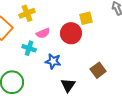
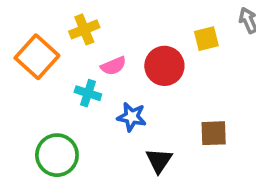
yellow square: (86, 18) -> (206, 39), moved
brown square: (98, 70) -> (214, 133), turned 35

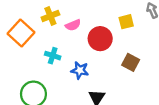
pink semicircle: (113, 66) -> (73, 25), moved
brown square: (214, 133) -> (131, 62), moved, turned 30

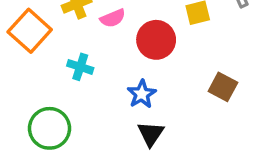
brown square: (131, 62) -> (223, 87), moved
blue star: (80, 70) -> (142, 94), moved, turned 30

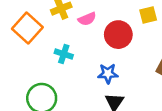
blue star: (142, 94) -> (108, 73), turned 30

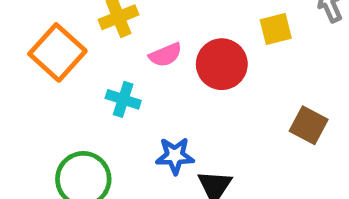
pink semicircle: (87, 19) -> (165, 55), moved
blue star: (108, 73) -> (175, 156), moved

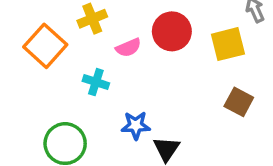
yellow square: (276, 29) -> (228, 44), moved, size x1.4
red circle: (222, 64) -> (172, 31), moved

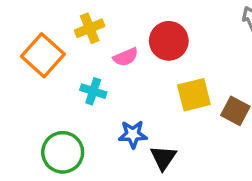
yellow square: (228, 44) -> (194, 95), moved

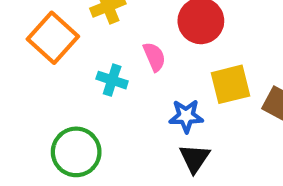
pink semicircle: (126, 57) -> (154, 57), moved, turned -90
blue star: (133, 134) -> (186, 116), moved

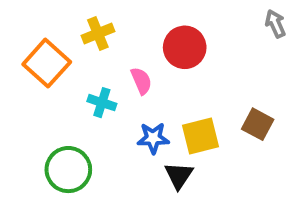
yellow square: (231, 84) -> (200, 136), moved
blue star: (186, 116) -> (153, 138), moved

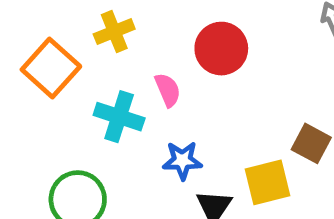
cyan cross: (102, 103) -> (119, 117), size x1.4
yellow square: (200, 136) -> (267, 182), moved

